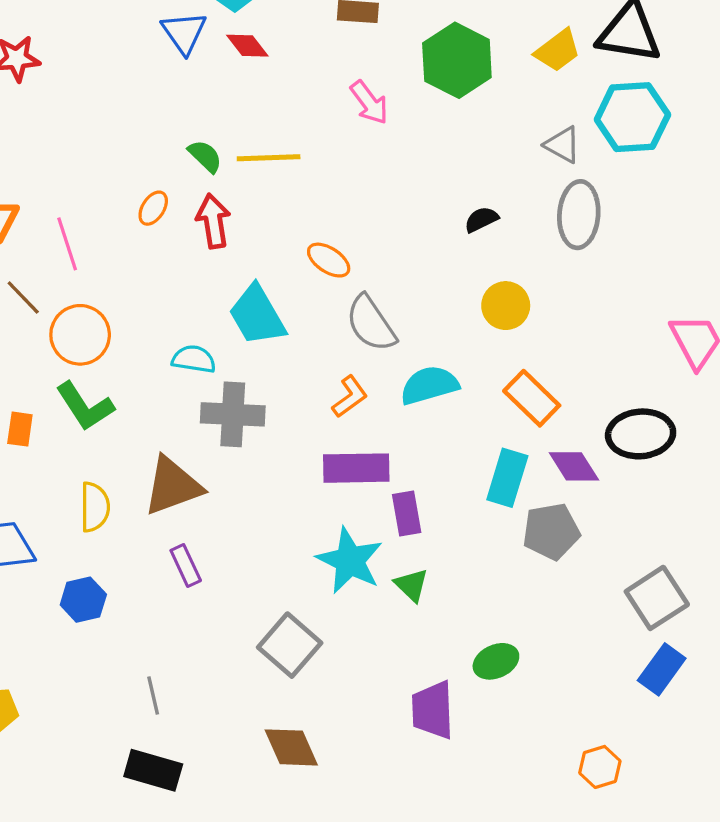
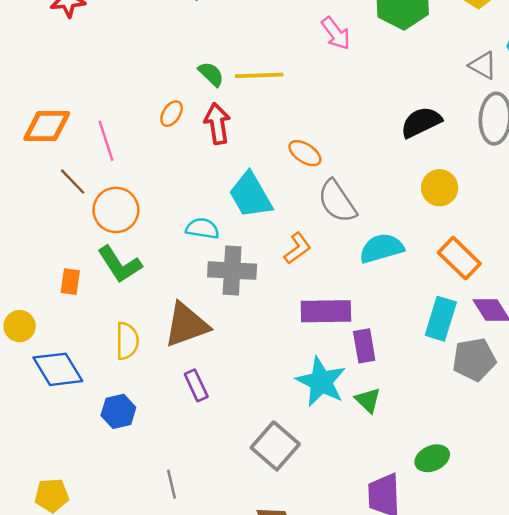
black semicircle: (481, 219) -> (421, 122), size x1.6
orange L-shape: (350, 397) -> (298, 248), moved

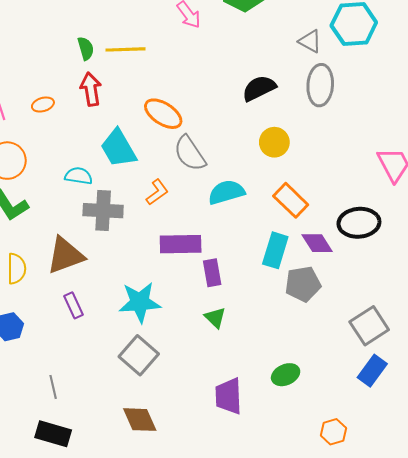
green semicircle: (211, 74) -> (86, 48), turned 30
orange ellipse: (172, 114) -> (43, 104), moved, turned 40
orange ellipse: (305, 153) -> (163, 114), size x1.4
cyan star: (321, 382) -> (140, 302), moved, turned -30
green ellipse: (432, 458) -> (286, 375), moved

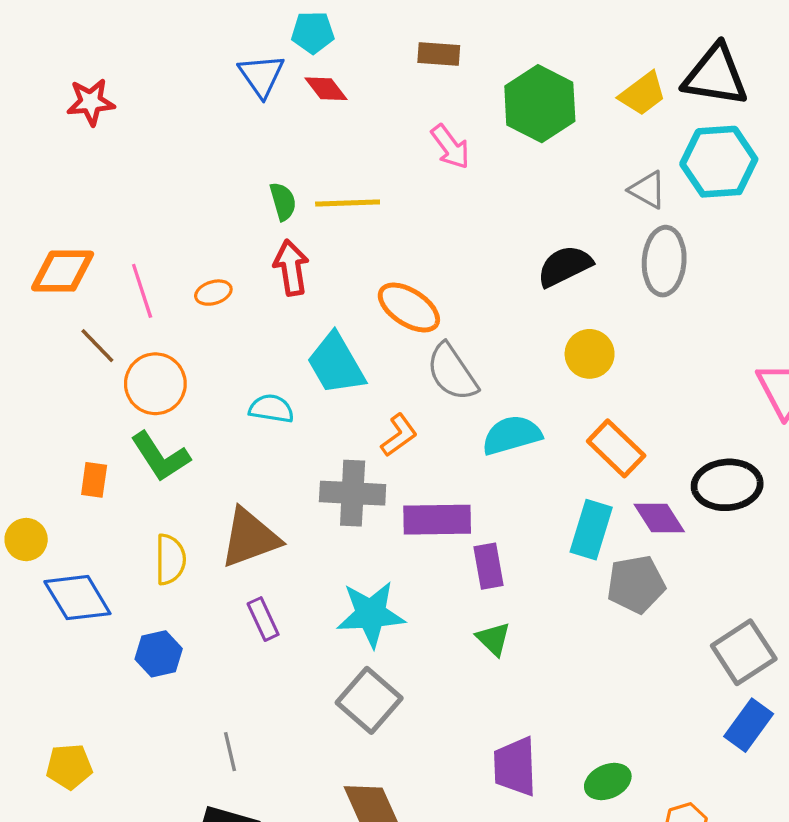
gray cross: (103, 211) -> (353, 493), moved
green ellipse: (286, 375) -> (608, 781), moved

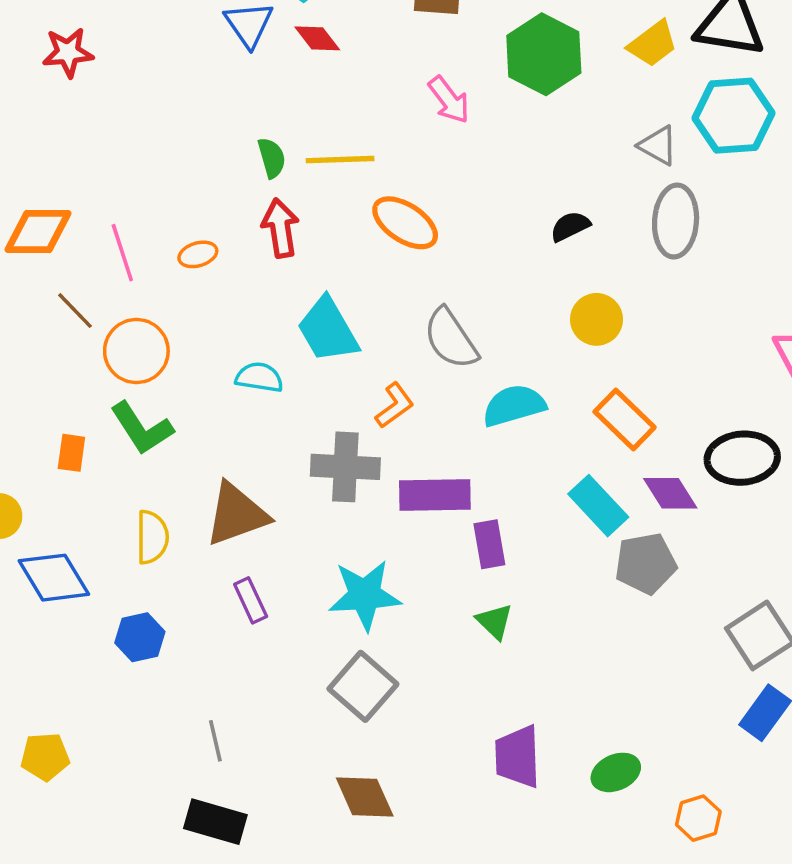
black semicircle: (565, 266) -> (570, 226), size x0.7
orange ellipse: (409, 308) -> (405, 223), moved
cyan rectangle: (591, 530) -> (598, 506), turned -60

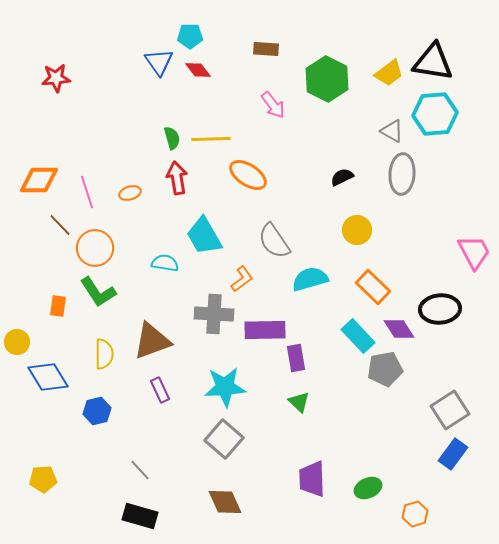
gray line: (215, 741) -> (140, 470), turned -30

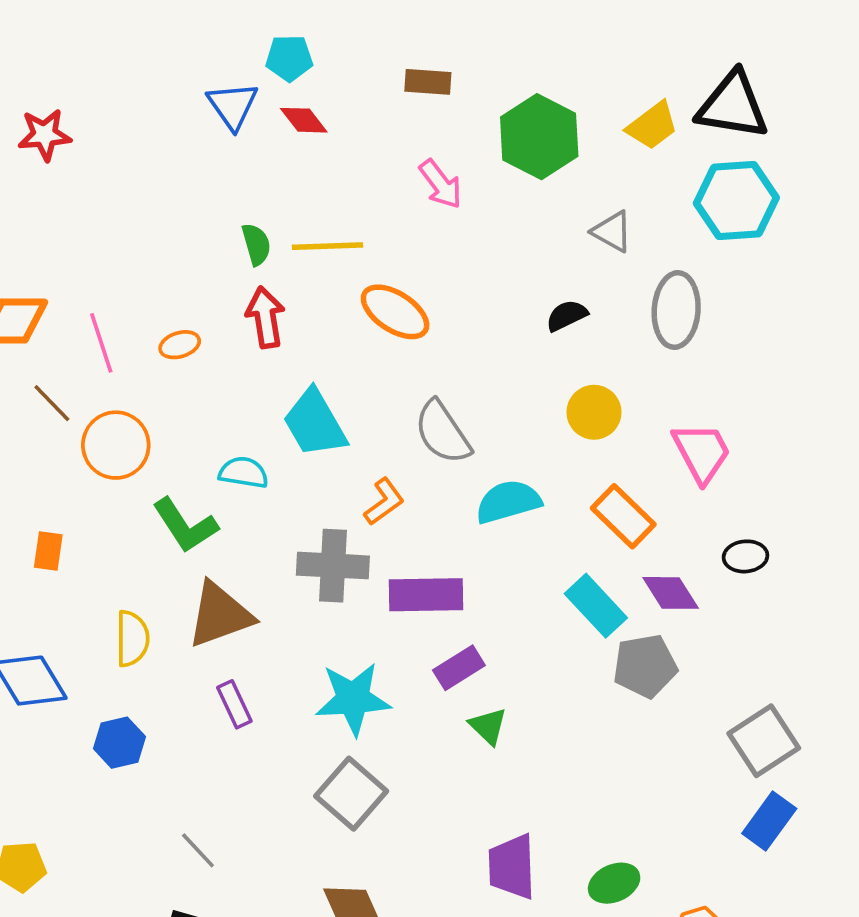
gray triangle: (392, 131) -> (612, 232), moved
pink trapezoid: (474, 252) -> (702, 452), moved
green L-shape: (98, 292) -> (185, 525), moved
black ellipse: (440, 309) -> (745, 556), size x0.6
purple rectangle: (296, 358) -> (459, 668), moved, turned 68

